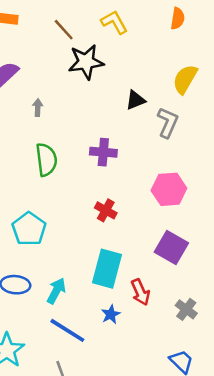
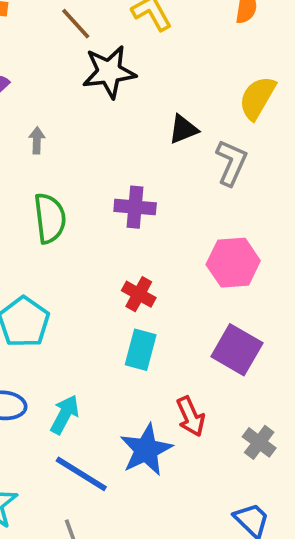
cyan rectangle: (107, 269) -> (141, 350), moved, size x0.7
blue star: (111, 314) -> (146, 450), size x1.8

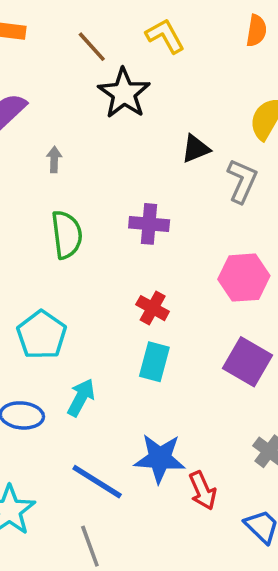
black star: (109, 72) -> (124, 93), turned -30
cyan arrow: (65, 415) -> (81, 398), moved
red arrow: (191, 416) -> (203, 491), moved
blue star: (146, 450) -> (160, 458), turned 30

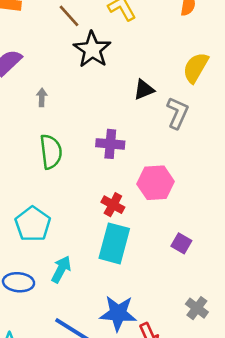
pink hexagon: (244, 278) -> (156, 183), moved
cyan rectangle: (154, 362) -> (114, 243), size x1.4
purple square: (247, 362) -> (181, 243), size x0.6

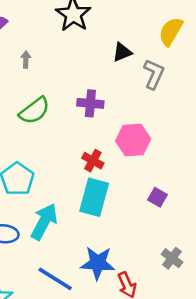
green semicircle: (51, 152) -> (34, 111), turned 60
cyan arrow: (61, 269) -> (44, 222), size x1.4

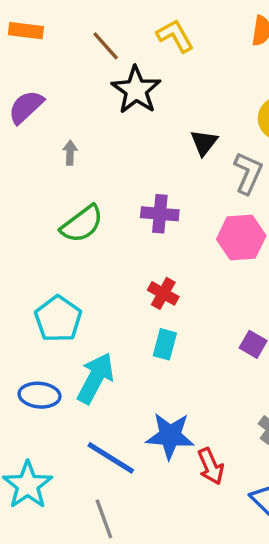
black triangle: (122, 52) -> (204, 143), turned -30
pink hexagon: (133, 140) -> (241, 237), moved
cyan rectangle: (94, 197) -> (165, 344), size x0.6

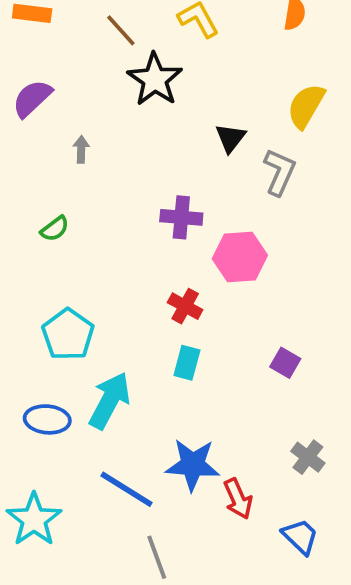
green semicircle: (82, 224) -> (55, 229), moved, size x0.6
pink hexagon: (241, 237) -> (240, 257), moved
gray line: (104, 519) -> (157, 557), moved

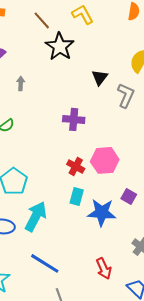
pink hexagon: (240, 257) -> (105, 160), moved
blue star: (193, 465) -> (102, 212), moved

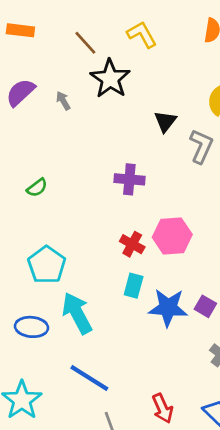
gray arrow: (21, 83) -> (63, 101), moved, turned -32
purple square: (129, 196) -> (205, 306), moved
cyan arrow: (36, 216) -> (77, 313), turned -56
red arrow: (104, 268) -> (163, 408), moved

